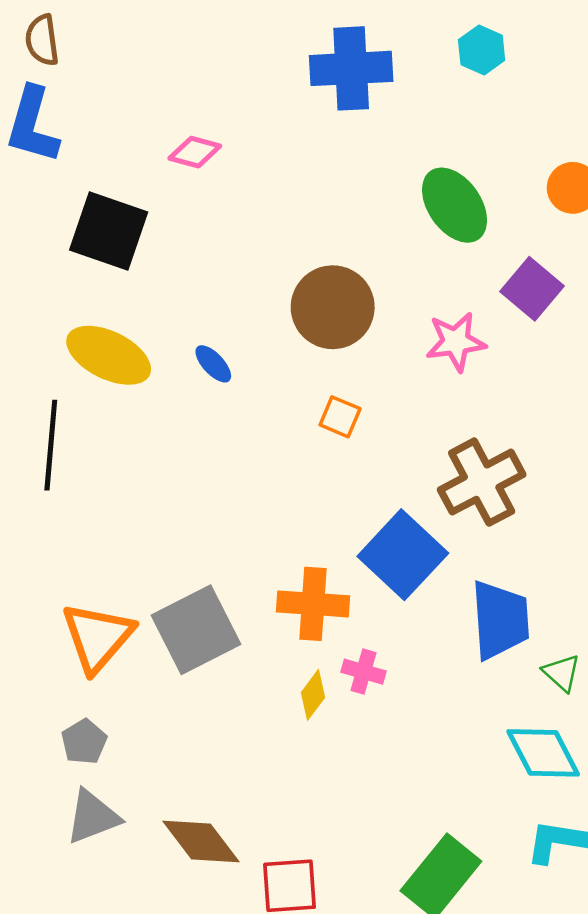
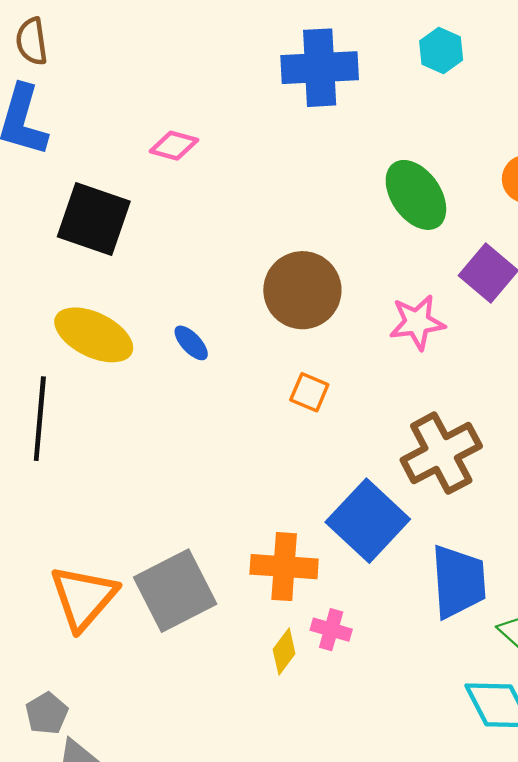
gray pentagon: (84, 742) -> (47, 713), moved

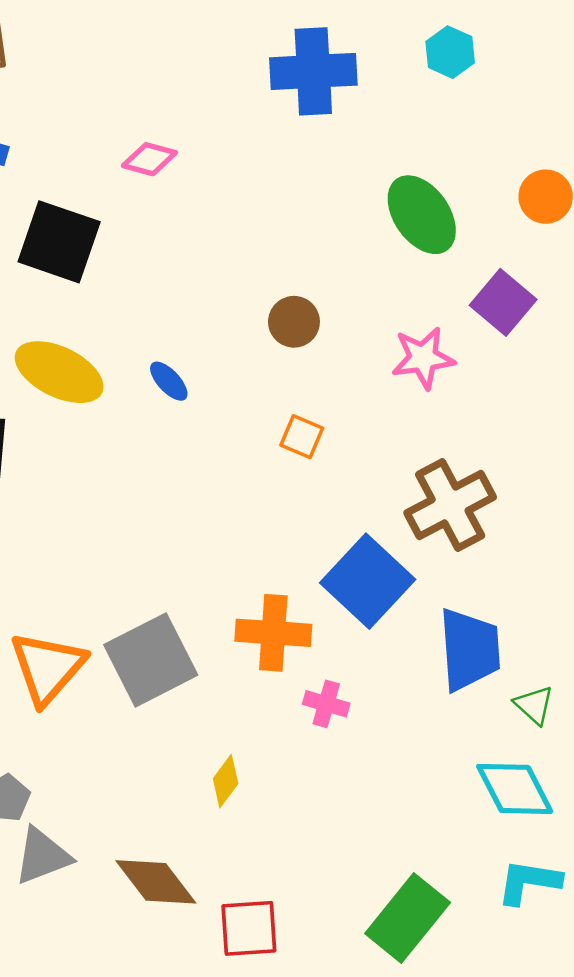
brown circle: (302, 290) -> (294, 322), size x0.6
yellow diamond: (284, 651) -> (226, 781), moved

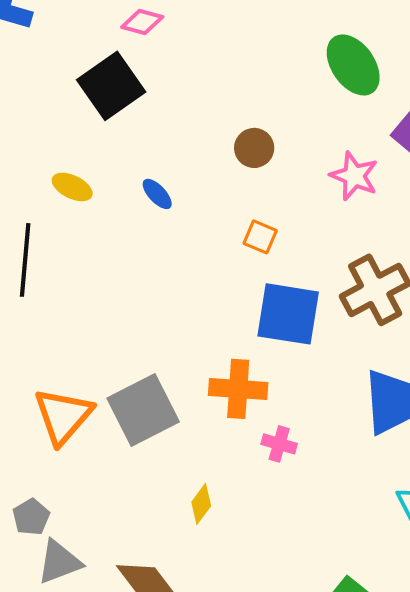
black square: (59, 242) -> (111, 86), moved, turned 36
pink star: (423, 358) -> (354, 176), turned 30
yellow ellipse: (59, 372) -> (72, 187), size x0.6
blue square: (368, 581) -> (288, 314), moved, turned -34

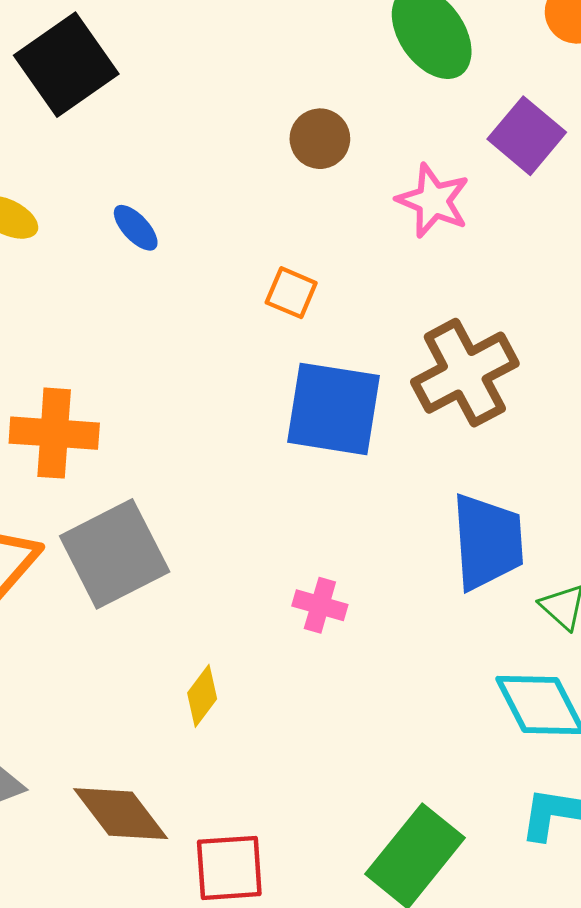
brown circle: (254, 148) -> (320, 139), moved
orange cross: (238, 389) -> (54, 433), moved

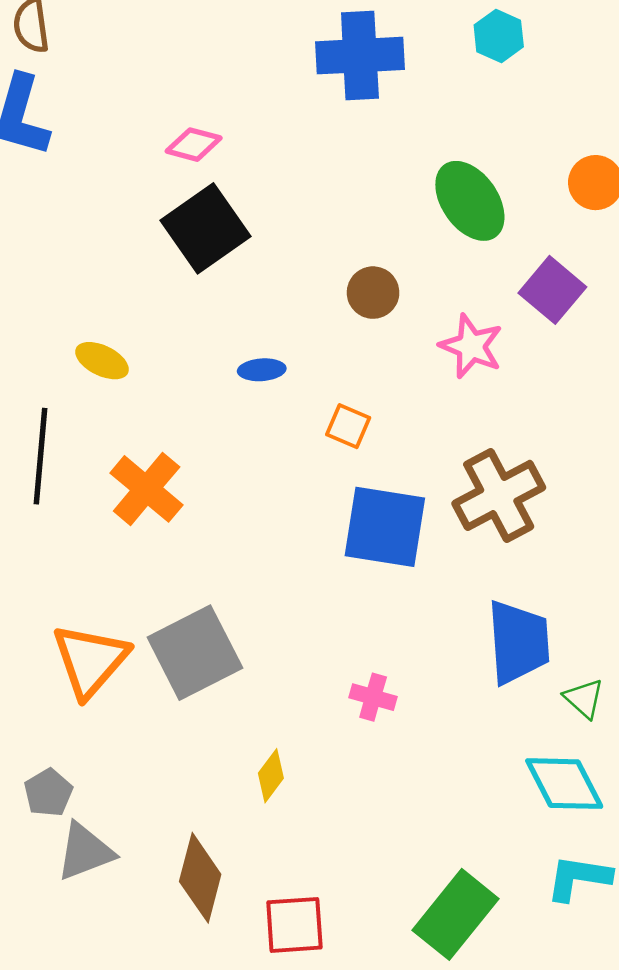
black square: (66, 65) -> (205, 228), moved
blue ellipse: (136, 228) -> (262, 370), moved, turned -51
orange cross: (54, 433) -> (147, 489), moved, turned 36
brown diamond: (121, 814) -> (200, 878), turned 52

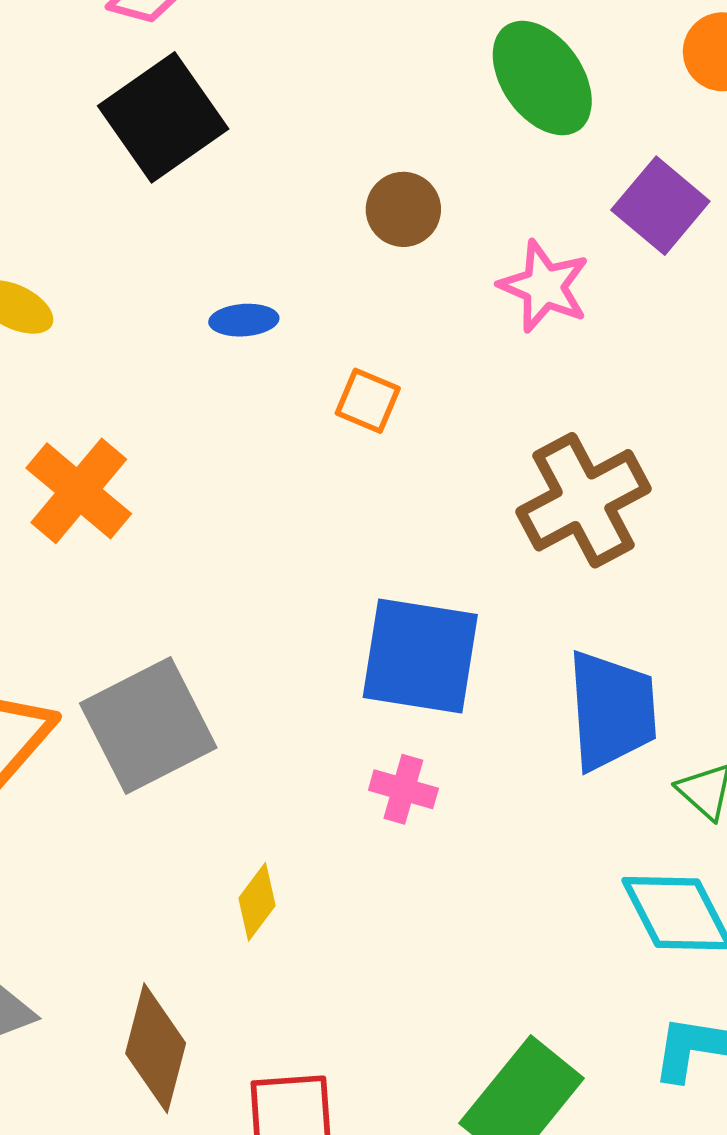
blue square: (385, 527) -> (420, 656), moved

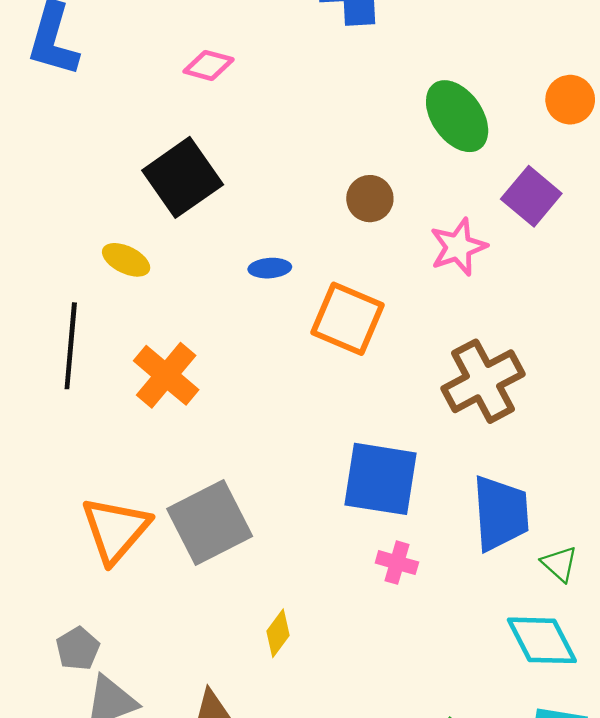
black square: (163, 117) -> (183, 177), moved
pink star: (544, 286) -> (458, 247), turned 30
orange square: (368, 401) -> (348, 319), size x1.8
pink cross: (403, 789) -> (397, 563), moved

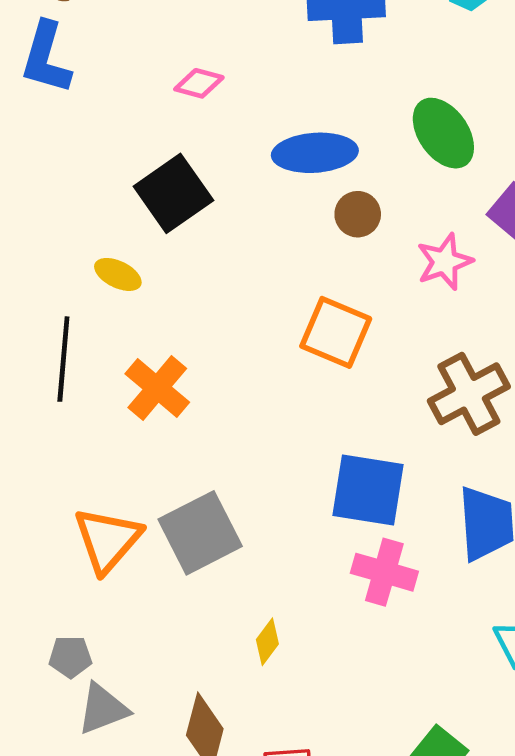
blue ellipse: (270, 268) -> (315, 153), moved, size x2.0
pink cross: (397, 563) -> (384, 572), size x1.6
gray pentagon: (78, 649) -> (70, 657), turned 30

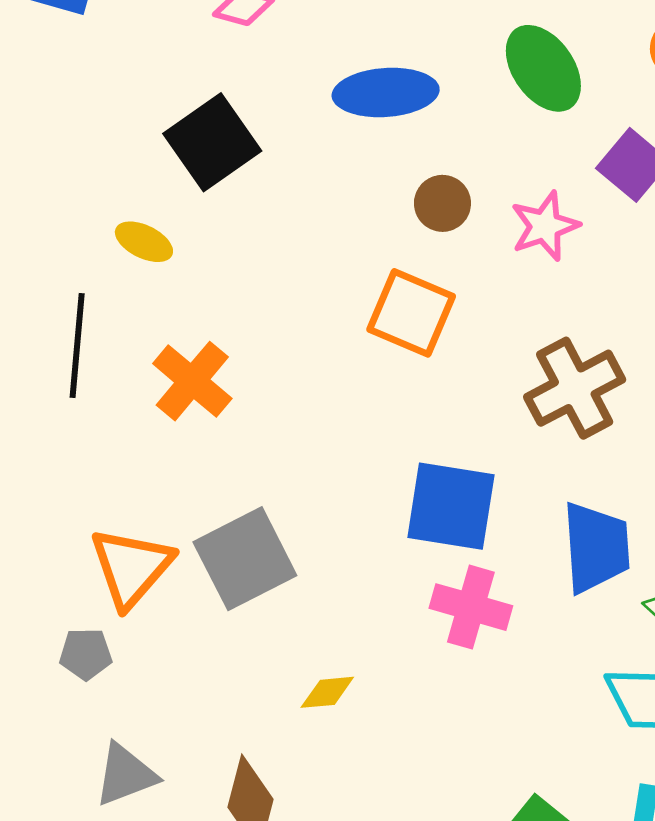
brown circle: (358, 214) -> (442, 203), moved
yellow diamond: (267, 642) -> (327, 692), turned 48
gray pentagon: (70, 657) -> (86, 654), moved

